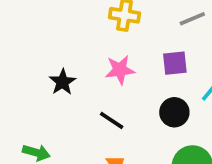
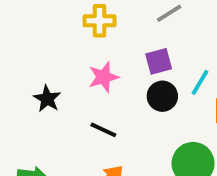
black circle: (174, 112) -> (162, 96), moved

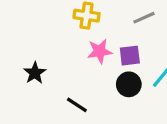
pink star: (104, 77) -> (100, 51), moved

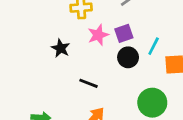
black star: (35, 73) -> (61, 48), moved

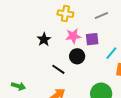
black circle: (128, 57) -> (77, 56), moved

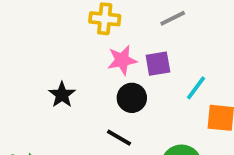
black star: (44, 39) -> (62, 95), moved
black line: (58, 69) -> (119, 138), moved

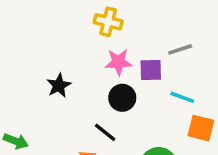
gray line: (173, 18) -> (180, 49), moved
cyan line: (196, 88) -> (182, 97), turned 65

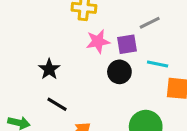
black circle: (122, 98) -> (119, 72), moved
black line: (105, 132) -> (57, 104), moved

